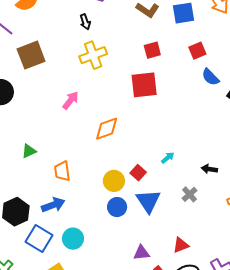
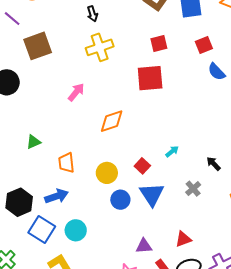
black arrow: (209, 169) -> (213, 164), turned 35
yellow circle: (114, 181) -> (107, 173), moved

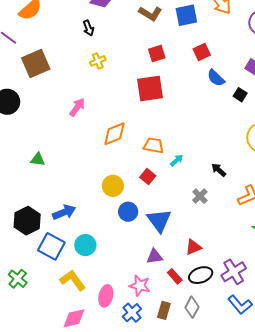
yellow cross: (100, 47) -> (98, 61), size x0.6
green triangle: (33, 142) -> (38, 159), turned 35
orange trapezoid: (66, 163) -> (154, 145), moved, turned 110
blue triangle: (152, 194) -> (159, 220), moved

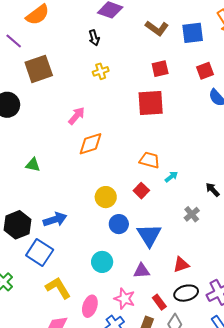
orange diamond: (114, 134) -> (90, 144), moved
cyan circle: (85, 245) -> (102, 262), moved
red rectangle: (175, 276) -> (159, 302), moved

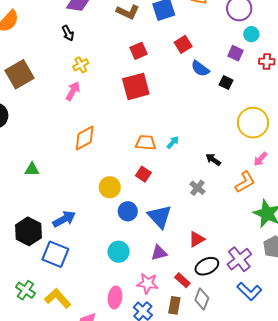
pink arrow: (76, 116) -> (73, 91), moved
cyan arrow: (171, 177) -> (173, 142), moved
yellow L-shape: (58, 288) -> (58, 298), moved

